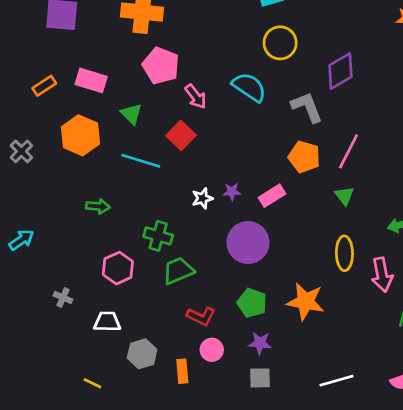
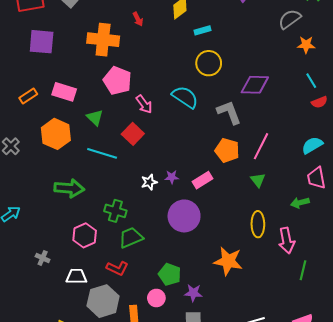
purple diamond: (340, 71) -> (255, 85), turned 32
green arrow: (98, 206) -> (69, 188), size x1.6
green pentagon: (252, 303) -> (170, 274), moved
red L-shape: (201, 316) -> (117, 268), moved
gray hexagon: (142, 354) -> (103, 301), size x1.4

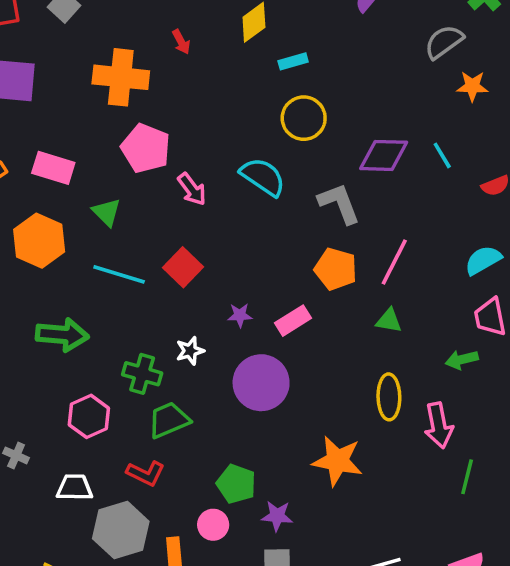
cyan line: (311, 81) -> (442, 155), moved
red square: (133, 134) -> (183, 267), moved
green triangle: (258, 180) -> (389, 321), turned -42
white star: (149, 182) -> (190, 351), moved

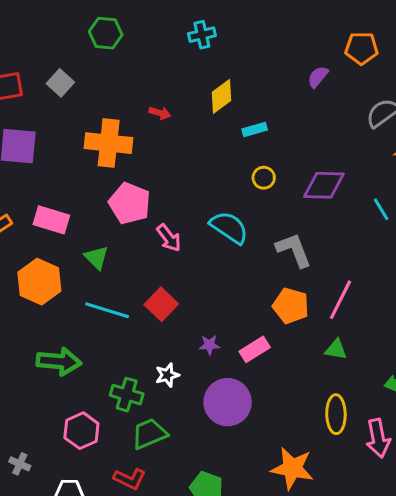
red arrow: (181, 42) -> (160, 113), turned -45
yellow circle: (304, 118) -> (264, 178), size x0.6
purple diamond: (384, 155) -> (324, 185), moved

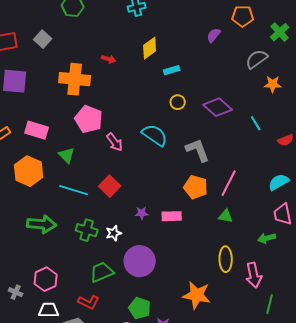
purple diamond: (324, 185) -> (218, 107), turned 40
pink rectangle: (255, 349) -> (172, 216), turned 30
green cross: (127, 395) -> (87, 230), moved
purple circle: (228, 402) -> (140, 261), moved
pink hexagon: (81, 431) -> (46, 279), moved

